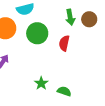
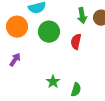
green semicircle: (64, 91) -> (76, 90), turned 88

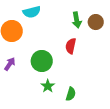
green circle: (49, 32) -> (42, 61), moved

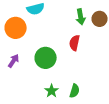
green star: (48, 86) -> (52, 91), moved

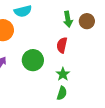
green star: (52, 91) -> (63, 74), moved

